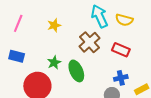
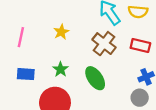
green star: (54, 62) -> (61, 69), moved

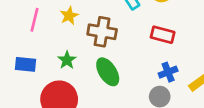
pink line: (21, 37) -> (34, 20), moved
brown cross: (104, 44) -> (102, 32), moved, turned -30

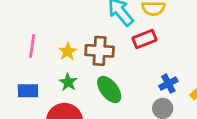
yellow star: (69, 16) -> (68, 52), moved
red rectangle: (163, 35) -> (145, 39), moved, turned -30

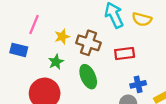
red rectangle: (145, 39) -> (125, 54), moved
blue rectangle: (28, 91) -> (19, 50), moved

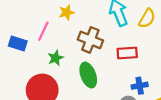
yellow semicircle: (142, 19) -> (147, 18), turned -78
pink line: (34, 24) -> (43, 31), moved
yellow star: (62, 37) -> (66, 12), moved

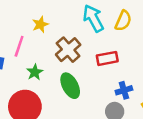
brown cross: (90, 40) -> (68, 50), turned 35

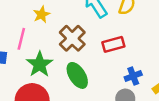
green star: (35, 72) -> (40, 64), size x1.5

